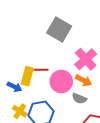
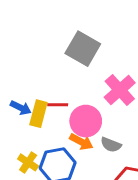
orange arrow: (84, 80) -> (81, 142), moved
blue arrow: (14, 87) -> (21, 108), moved

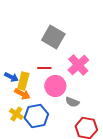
red line: (58, 105) -> (44, 68), moved
orange arrow: (81, 142) -> (22, 94), moved

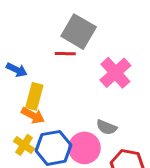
red line: (44, 68) -> (65, 54), moved
blue arrow: (11, 77) -> (17, 70), moved
pink circle: (55, 86) -> (84, 148), moved

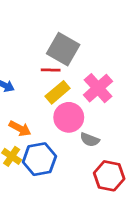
yellow rectangle: (34, 96) -> (58, 92), moved, turned 35
pink circle: (84, 148) -> (69, 117), moved

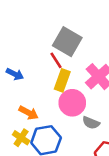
red line: (51, 70) -> (56, 60), turned 56
yellow rectangle: (58, 92) -> (62, 80), turned -30

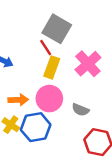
pink circle: (72, 103) -> (49, 99), moved
orange arrow: (29, 113) -> (18, 100), turned -30

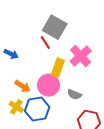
yellow rectangle: (52, 67) -> (58, 67), moved
orange arrow: (18, 100) -> (23, 86), turned 35

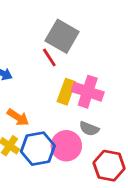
pink cross: (81, 56) -> (88, 92), moved, turned -30
pink circle: (49, 85) -> (66, 146), moved

